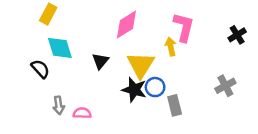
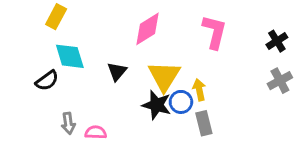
yellow arrow: (171, 47) -> (199, 90), moved
black semicircle: (40, 69) -> (47, 81), turned 96
gray cross: (225, 86) -> (280, 81), moved

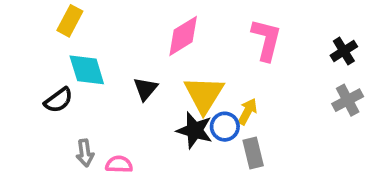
yellow arrow: (199, 90) -> (247, 111), turned 40

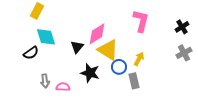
pink diamond: (183, 36) -> (97, 34), moved
yellow triangle: (204, 94) -> (108, 50), turned -30
yellow arrow: (247, 111) -> (139, 59), moved
black star: (195, 130) -> (90, 73), moved

